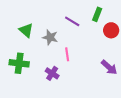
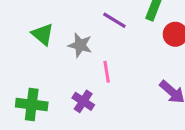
green cross: (19, 63) -> (32, 104), moved

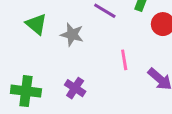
pink line: (107, 72) -> (124, 60), moved

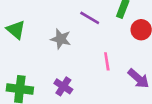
green triangle: (36, 24) -> (16, 30), moved

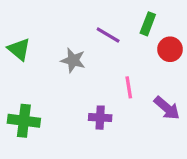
purple cross: (63, 86) -> (100, 118), moved, turned -30

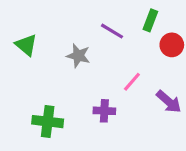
pink line: (129, 87) -> (132, 82), turned 50
green cross: (24, 121) -> (48, 122), moved

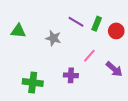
green rectangle: (150, 20) -> (97, 24), moved
green triangle: (26, 45) -> (18, 31), turned -35

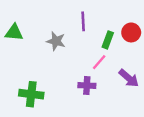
purple line: (76, 22) -> (83, 21), turned 56
green rectangle: (97, 24) -> (108, 40), moved
purple cross: (71, 75) -> (87, 86), moved

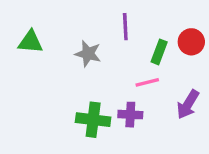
pink line: (99, 62) -> (147, 82), turned 35
purple arrow: (129, 78) -> (188, 104), turned 80
green cross: (31, 94) -> (93, 120), moved

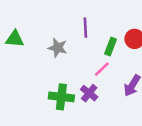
pink line: (147, 82) -> (102, 69), turned -30
purple cross: (130, 115) -> (89, 93), turned 36

